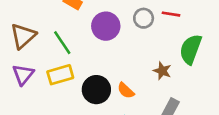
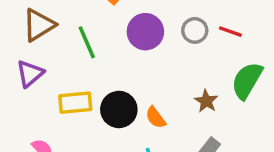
yellow rectangle: (60, 75) -> (75, 103), moved

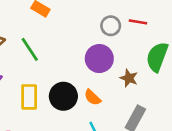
purple circle: (145, 32) -> (99, 59), moved
yellow rectangle: (75, 103) -> (29, 97), turned -75

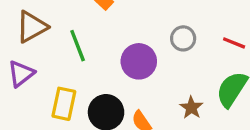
red line: (138, 22) -> (234, 43), moved
purple circle: (99, 59) -> (139, 61), moved

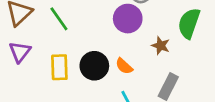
purple circle: (139, 61) -> (128, 19), moved

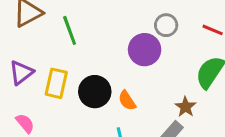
brown star: (161, 46) -> (185, 107), moved
purple triangle: (20, 52) -> (21, 73), moved

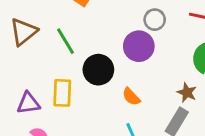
purple triangle: (21, 73) -> (28, 103), moved, turned 40
black circle: (95, 92) -> (98, 70), moved

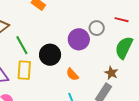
gray circle: (155, 20) -> (97, 28), moved
green line: (65, 41) -> (22, 45), moved

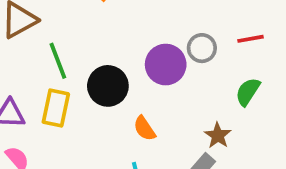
red line: (122, 20) -> (250, 39), turned -32
green semicircle: (124, 48) -> (248, 92), size x0.7

